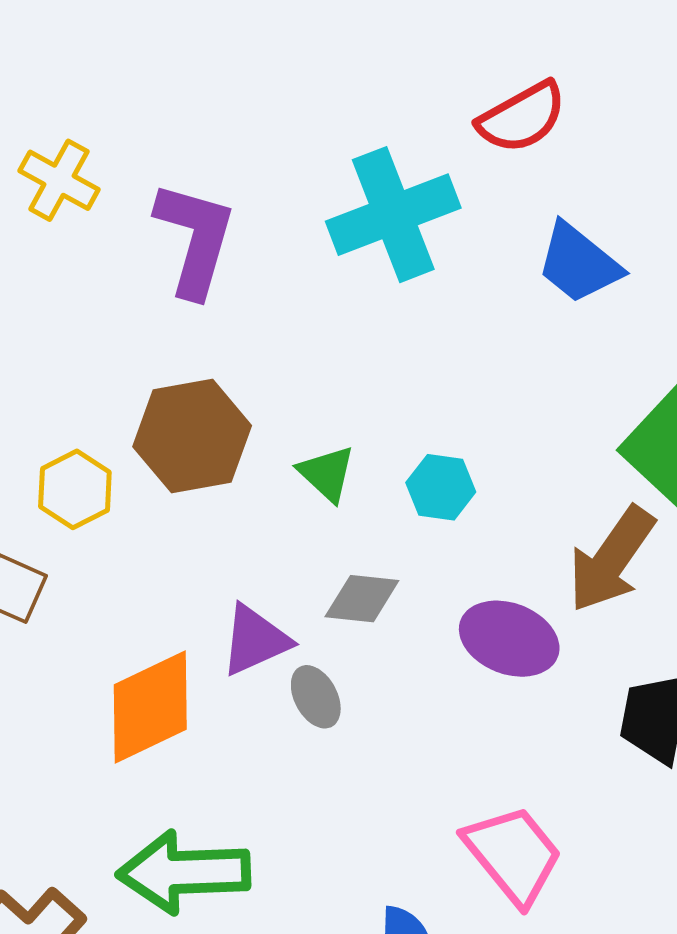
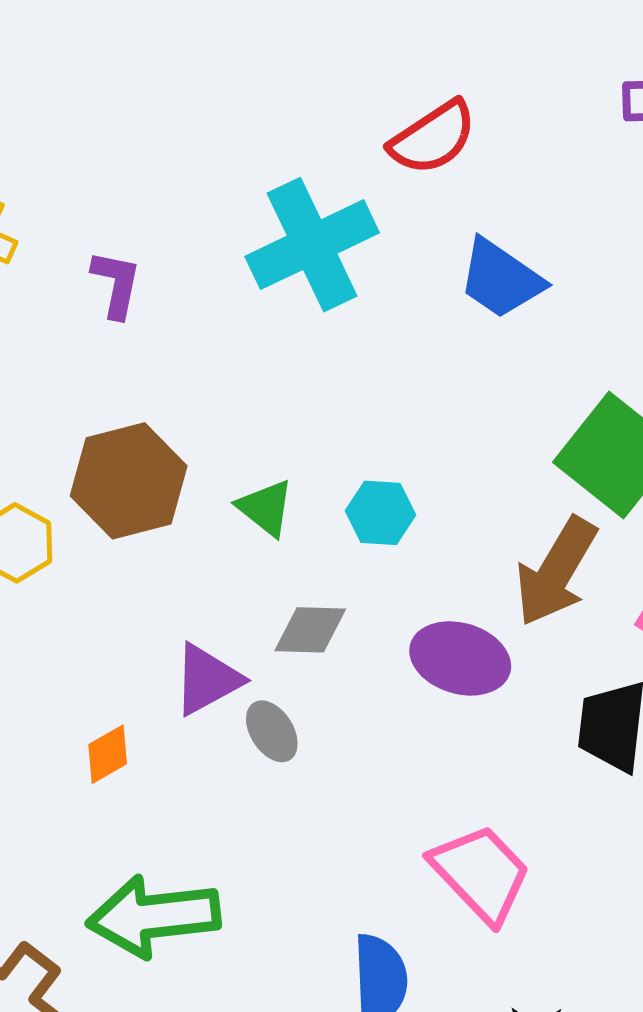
purple L-shape: (195, 239) -> (116, 284), size x0.6
orange diamond: (150, 707) -> (108, 754), size x0.5

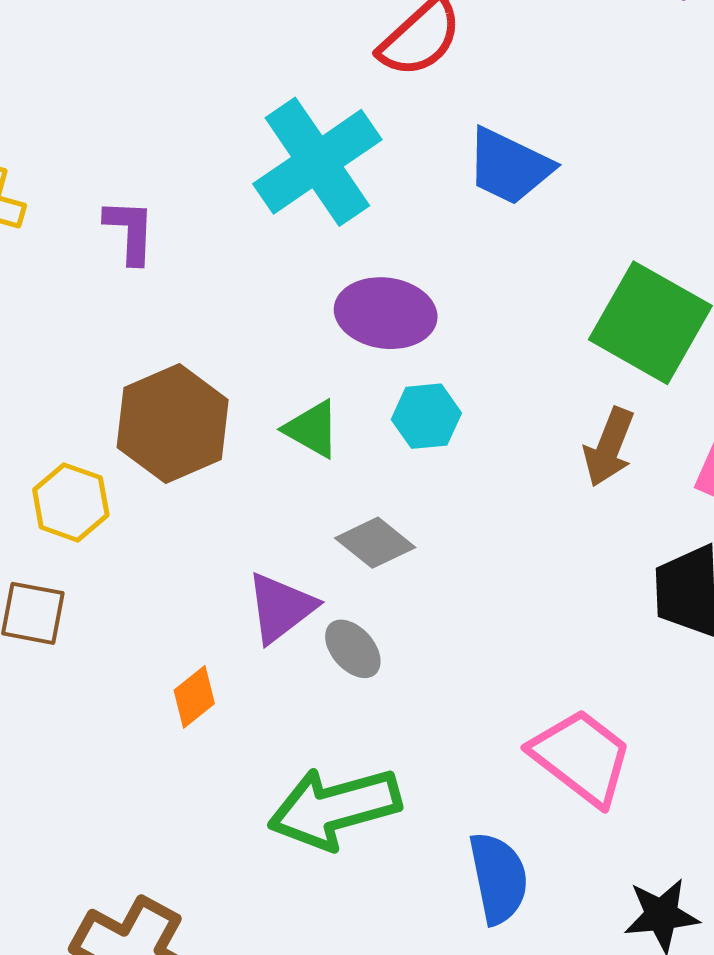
brown arrow: (556, 572) -> (609, 447), size x0.7
gray diamond: (310, 630) -> (375, 543), turned 46
purple ellipse: (460, 658) -> (386, 313), moved
green arrow: (154, 916) -> (334, 808), moved

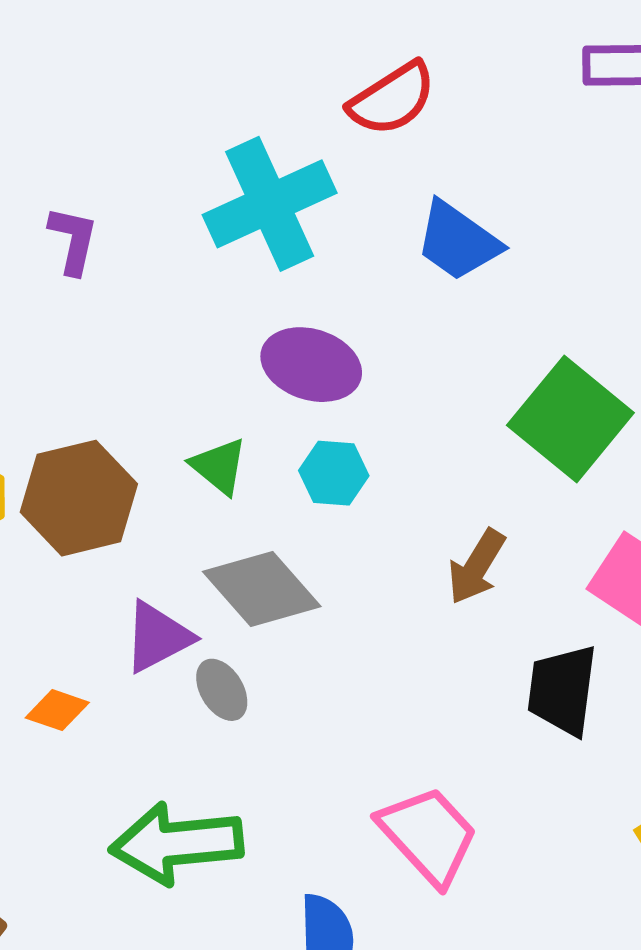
brown hexagon: (173, 424) -> (79, 498), moved
brown arrow: (609, 447) -> (476, 567), moved
gray diamond: (375, 543) -> (262, 589), size x1.5
orange diamond: (194, 697) -> (57, 710), turned 48

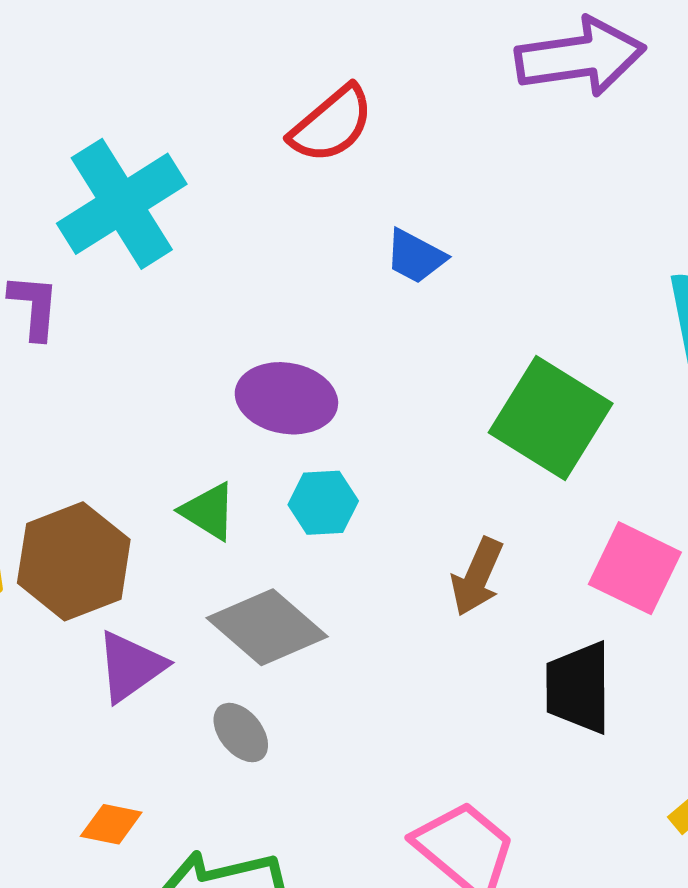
cyan cross: (270, 204) -> (122, 204), moved
blue trapezoid: (458, 241) -> (415, 256), size x0.7
purple triangle: (158, 637) -> (131, 666), moved
orange diamond: (57, 710) -> (111, 824), moved

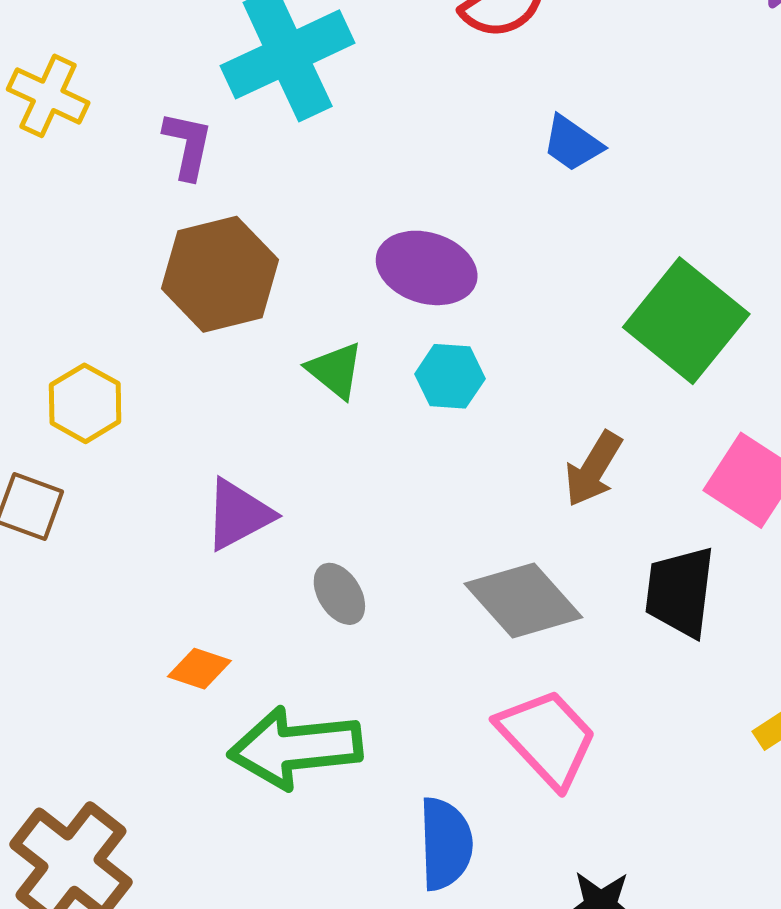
brown hexagon: (74, 561) -> (220, 274), moved
gray diamond: (267, 627) -> (523, 600), moved

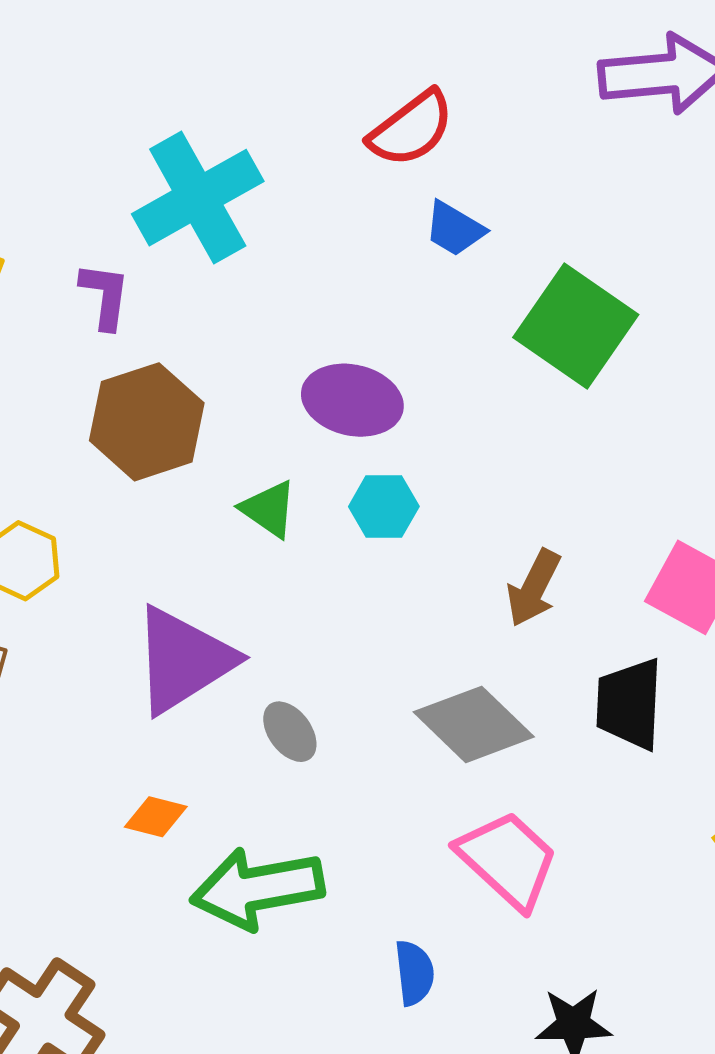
blue trapezoid: (572, 143) -> (454, 229), moved
green square: (686, 321) -> (576, 326), moved
purple triangle: (238, 514) -> (183, 660), size x1.5
blue semicircle: (445, 844) -> (414, 973), size x0.7

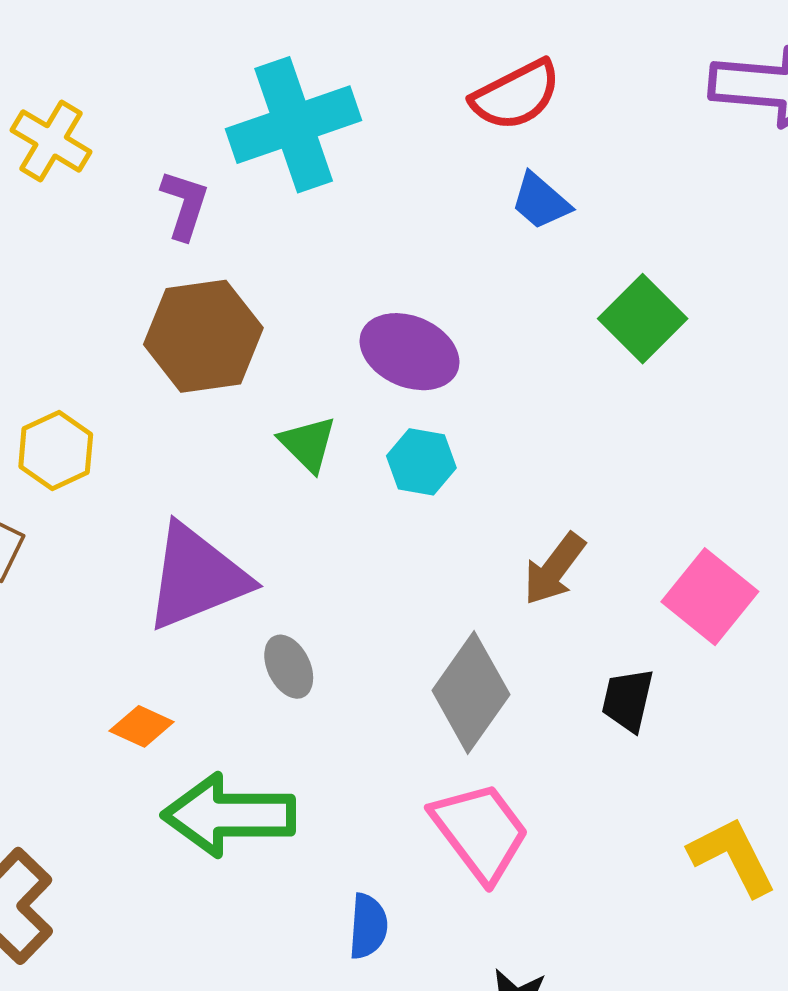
green square: (576, 326) -> (643, 319), size x0.7
black trapezoid: (629, 704) -> (628, 700), size x0.7
gray diamond: (474, 724) -> (471, 692), turned 71

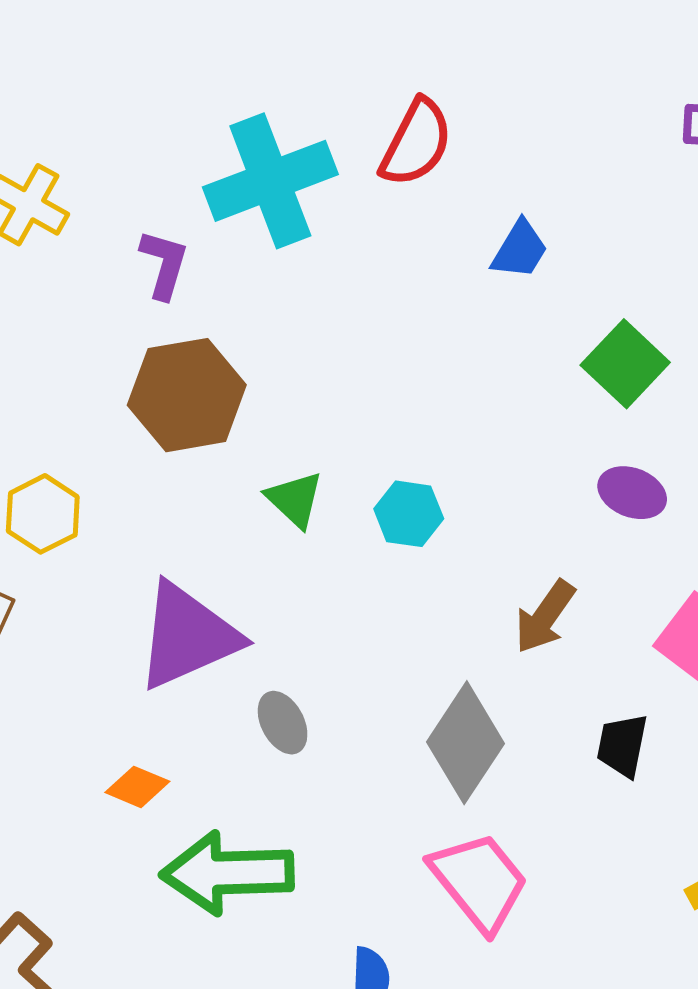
red semicircle: (516, 95) -> (416, 143), moved, turned -34
blue trapezoid: (541, 201) -> (520, 250), turned -98
purple ellipse: (409, 352) -> (632, 493), moved, size x0.7

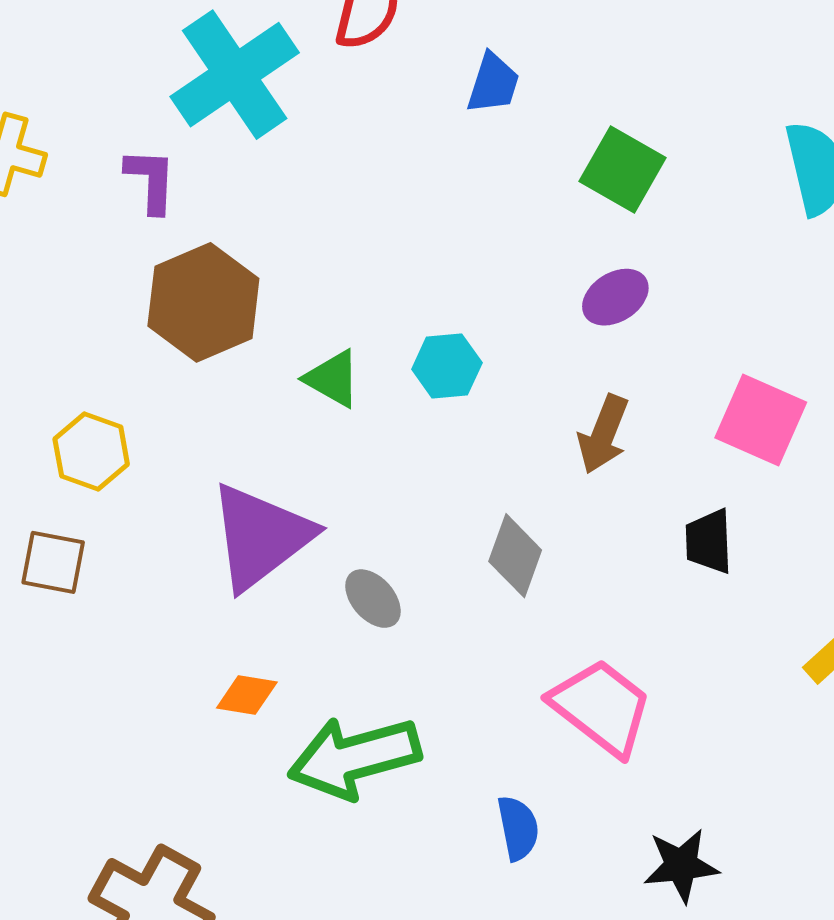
purple ellipse: (632, 493) -> (615, 297), moved, turned -40
gray diamond: (465, 743) -> (515, 556), moved, size x0.7

